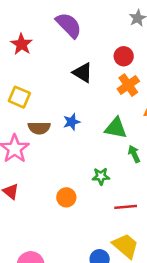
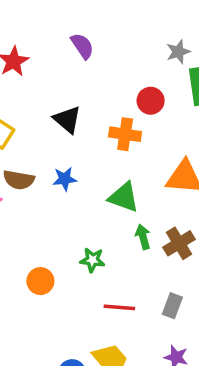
purple semicircle: (69, 25) -> (82, 46), size x0.7
black triangle: (83, 73) -> (67, 119), moved
orange cross: (128, 85) -> (125, 134), moved, turned 35

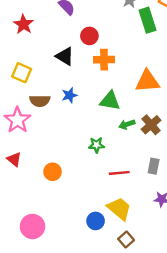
red circle: (151, 101) -> (89, 36), moved
green arrow: (143, 237) -> (127, 124), turned -84
orange circle: (40, 281) -> (53, 172), moved

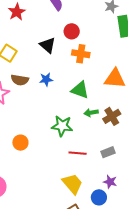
green star: (96, 145) -> (62, 126), size x1.5
gray rectangle: (154, 166) -> (108, 152), turned 48
blue circle: (96, 221) -> (99, 197), moved

